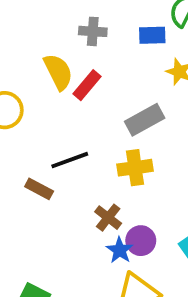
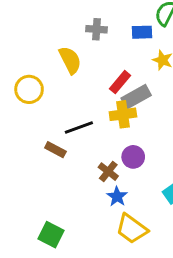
red rectangle: (87, 85) -> (120, 82), moved
yellow cross: (135, 168) -> (123, 114), moved
purple circle: (141, 241) -> (133, 157), moved

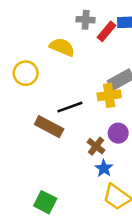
yellow semicircle: (70, 60) -> (62, 47), turned -40
red rectangle: (120, 82) -> (106, 31), moved
brown rectangle: (55, 150) -> (49, 127), size x1.5

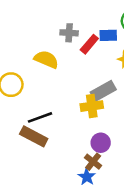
black line: (70, 107) -> (40, 117), moved
brown cross: (96, 146) -> (93, 162), moved

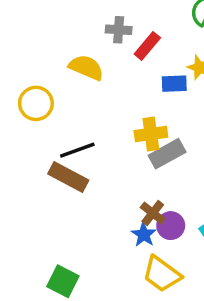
blue rectangle: (108, 35) -> (174, 84), moved
gray rectangle: (103, 91) -> (167, 154), moved
purple circle: (101, 143) -> (171, 226), moved

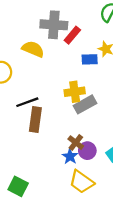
gray cross: (119, 30) -> (54, 25), size x1.6
brown rectangle: (68, 177) -> (35, 119), moved, turned 70

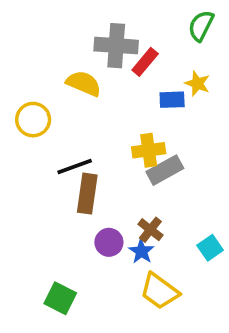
purple circle: (87, 151) -> (109, 242), moved

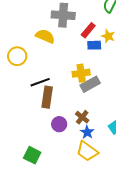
red rectangle: (145, 62) -> (88, 30), moved
blue star: (141, 251) -> (87, 132), moved

